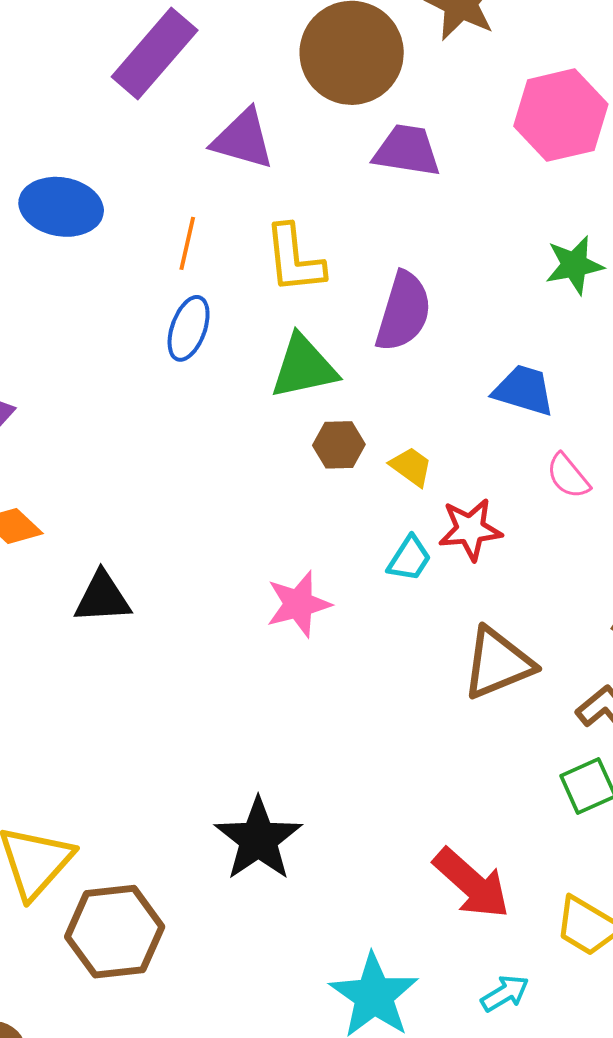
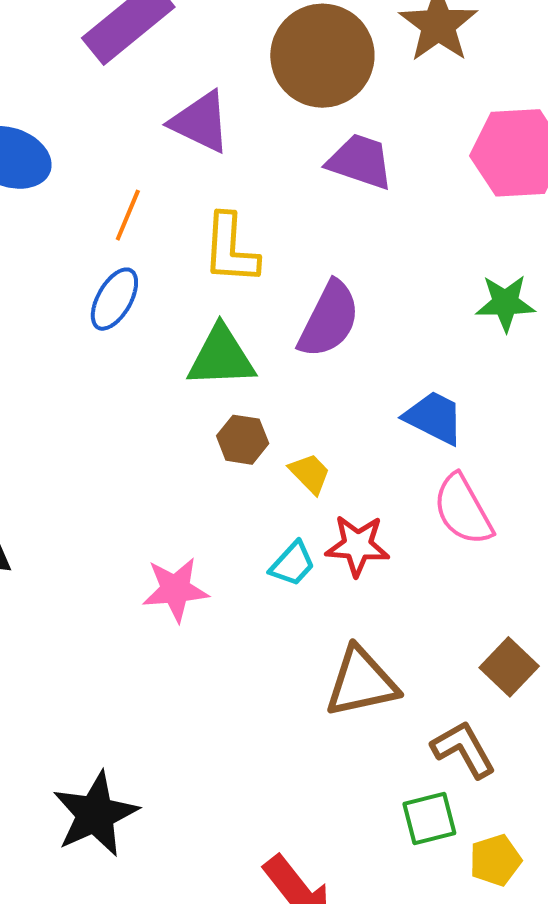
pink semicircle: (568, 476) -> (463, 510), size x1.5

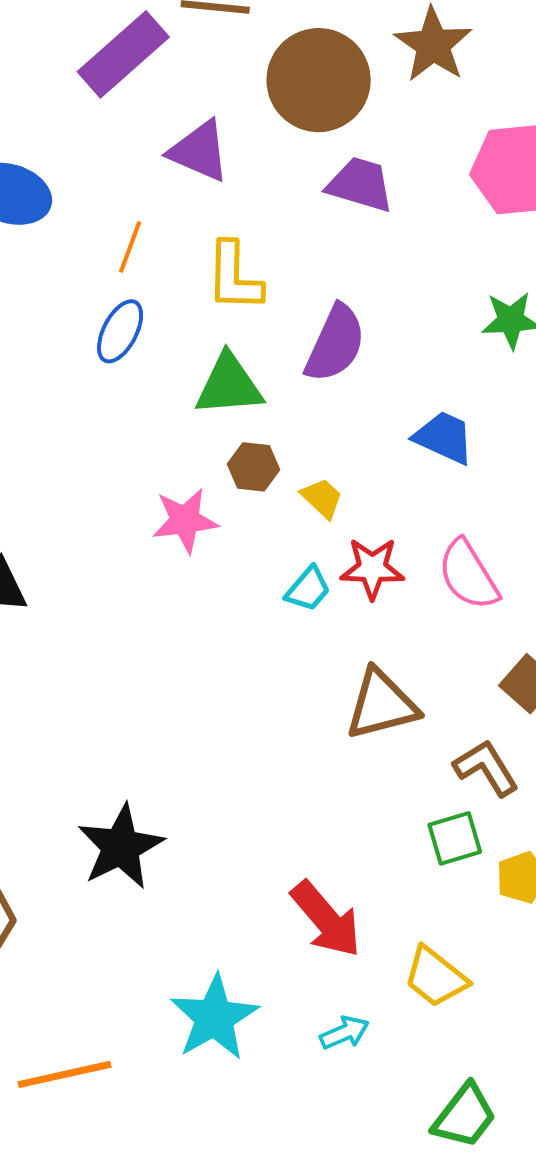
pink semicircle: (463, 510) -> (468, 575), moved
pink star: (175, 589) -> (185, 520), moved

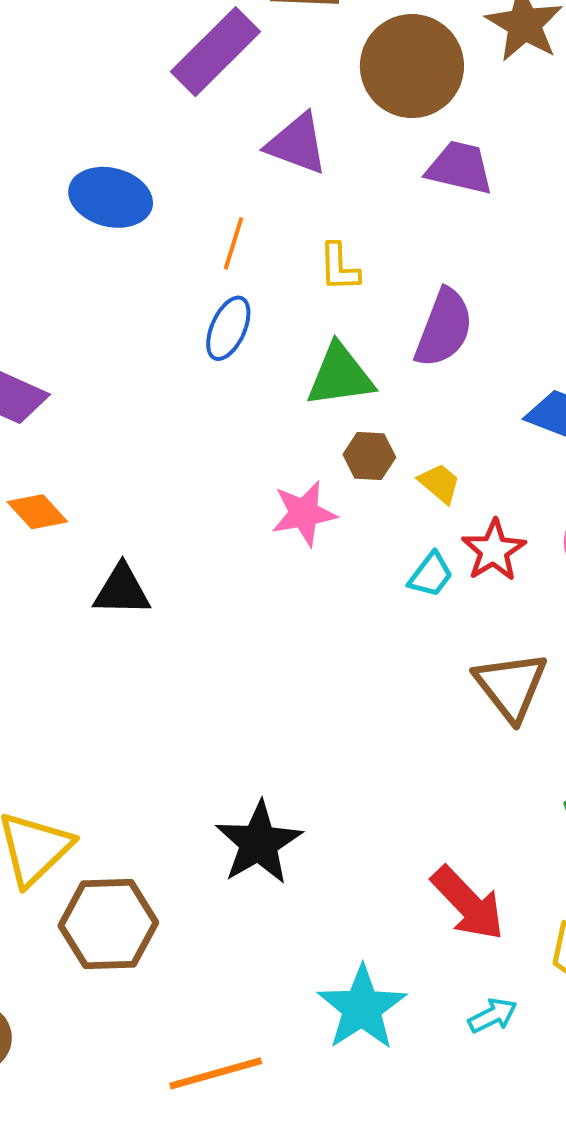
yellow L-shape: (234, 277) -> (339, 267), size x0.7
red star: (372, 568) -> (494, 550), turned -30
brown triangle: (382, 705) -> (511, 686), turned -50

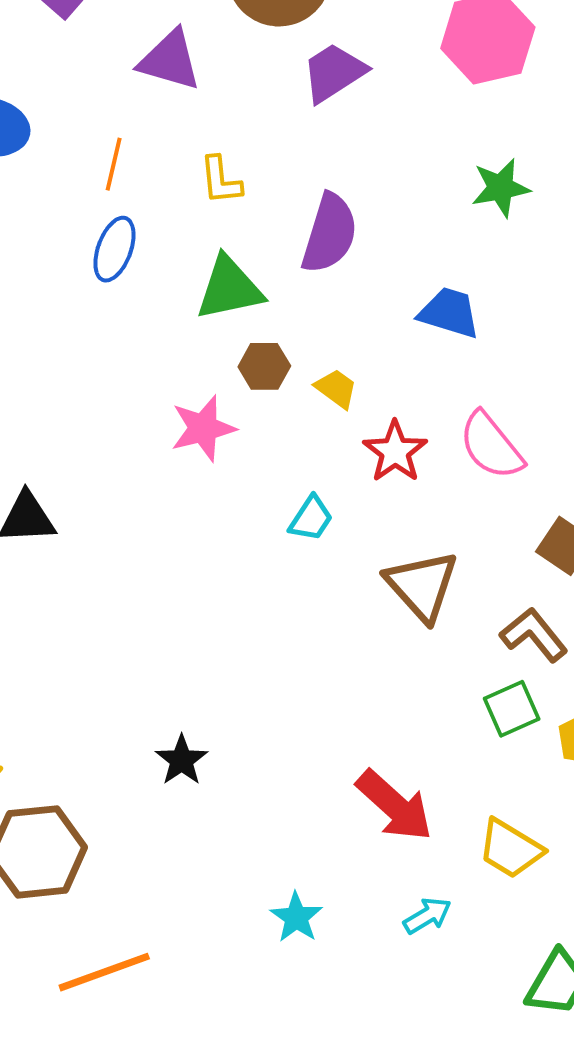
purple trapezoid: (460, 168) -> (334, 72), turned -42
cyan trapezoid: (431, 575) -> (311, 518), moved
black star: (259, 843) -> (182, 760), size x0.6
cyan star: (362, 1008) -> (296, 917), size x0.6
orange line: (216, 1073) -> (104, 972), moved

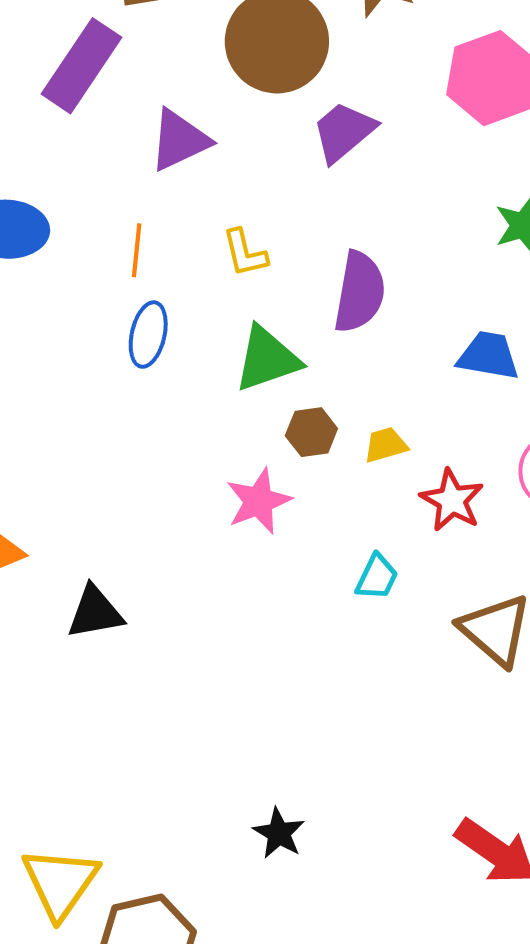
purple triangle: (170, 60) -> (179, 140), turned -34
yellow trapezoid: (336, 388) -> (386, 445), turned -45

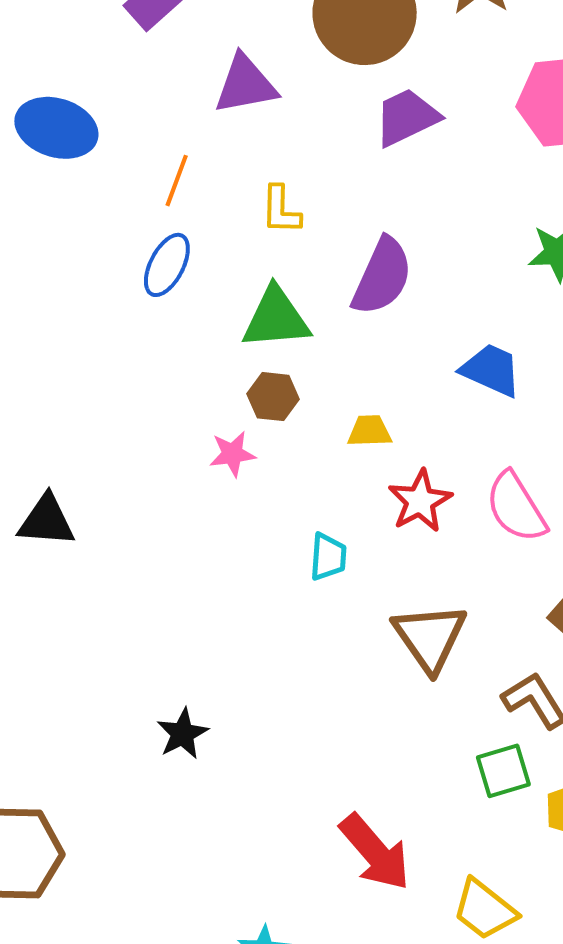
brown hexagon: (311, 432) -> (273, 397), moved
pink star: (259, 501) -> (232, 454), size x0.7
cyan trapezoid: (377, 577) -> (328, 557), turned -36
black star: (279, 833) -> (182, 734), moved

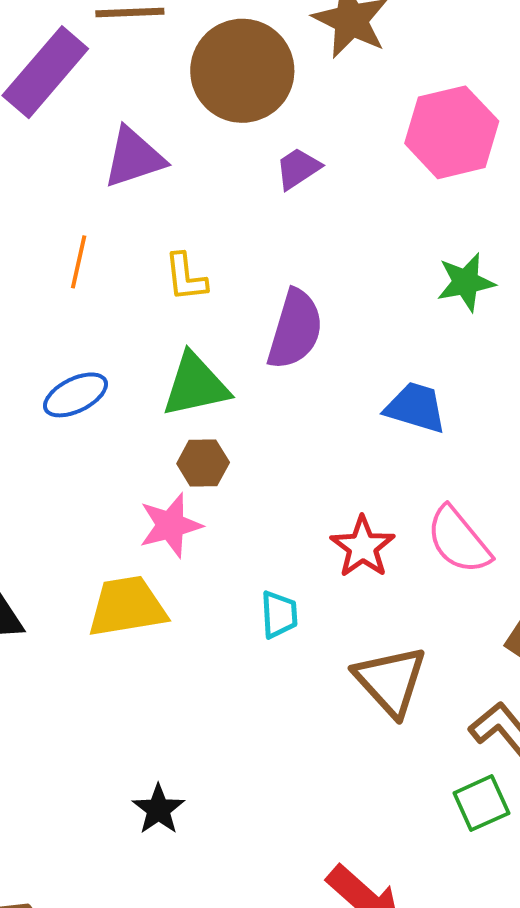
purple trapezoid: (407, 117) -> (298, 168), size x0.7
blue ellipse: (167, 265) -> (76, 395), moved, turned 44
yellow trapezoid: (369, 431) -> (127, 607), moved, size x1.8
pink star: (232, 454) -> (170, 525), size x1.4

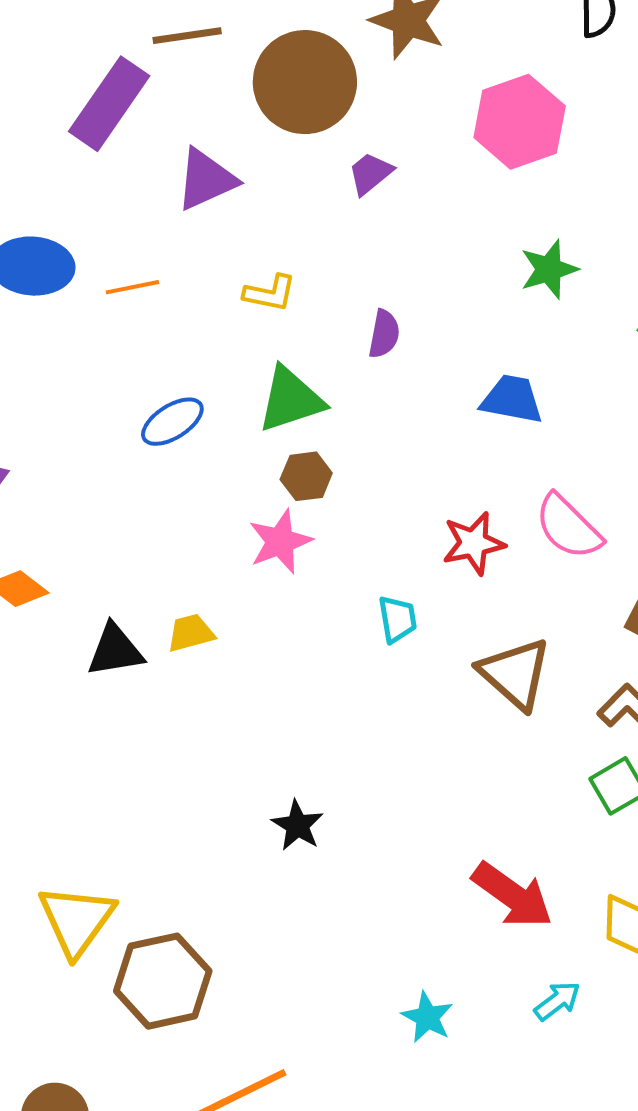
orange line: (79, 262) -> (132, 287), moved, turned 72
yellow L-shape: (186, 277) -> (270, 293), turned -66
purple semicircle: (295, 329) -> (384, 334), size x0.6
red star: (363, 547) -> (474, 543), turned 30
yellow trapezoid: (127, 607) -> (191, 633), moved, size x0.6

